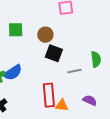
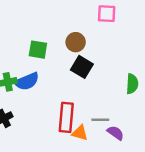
green square: (16, 30) -> (38, 50), moved
gray line: (74, 71) -> (100, 120), moved

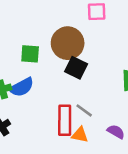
brown circle: (76, 42) -> (68, 43), size x1.6
gray line: (100, 120) -> (84, 110), moved, turned 42

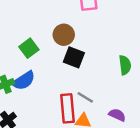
brown circle: (68, 43) -> (64, 35), size x0.7
green square: (30, 54) -> (29, 48), turned -36

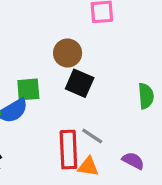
green square: (29, 48) -> (28, 89), moved, turned 30

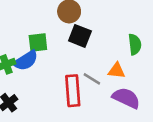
purple semicircle: (133, 161) -> (126, 98), size x1.5
orange triangle: (88, 167) -> (117, 71), moved

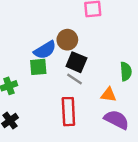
blue semicircle: (26, 61) -> (45, 50), moved
gray line: (92, 79) -> (75, 79), moved

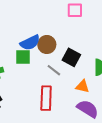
brown circle: (67, 40) -> (47, 45), moved
black square: (76, 62) -> (71, 57), moved

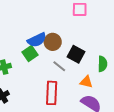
green square: (23, 57) -> (30, 54), turned -35

